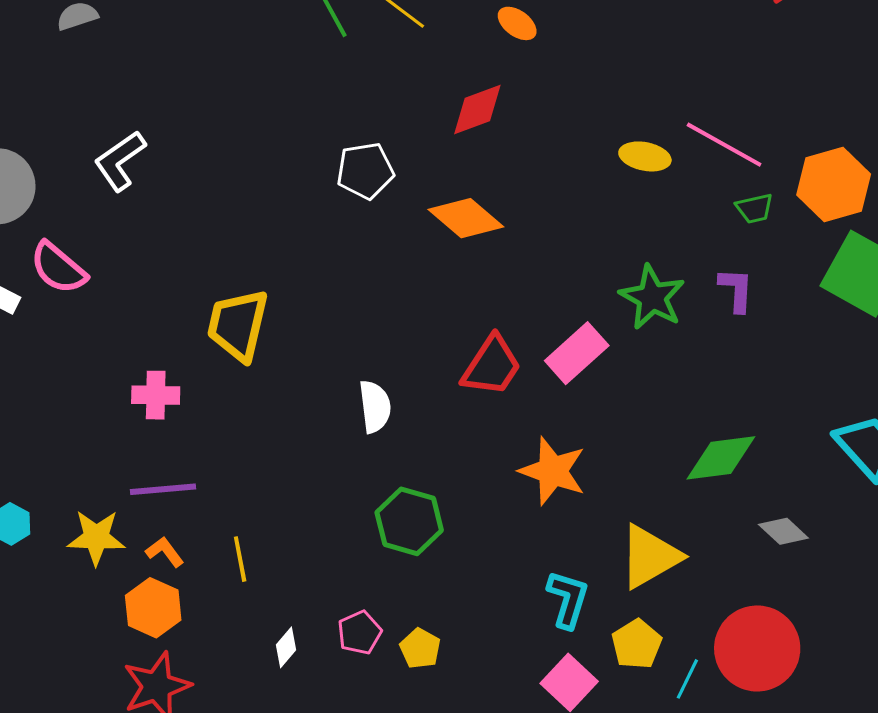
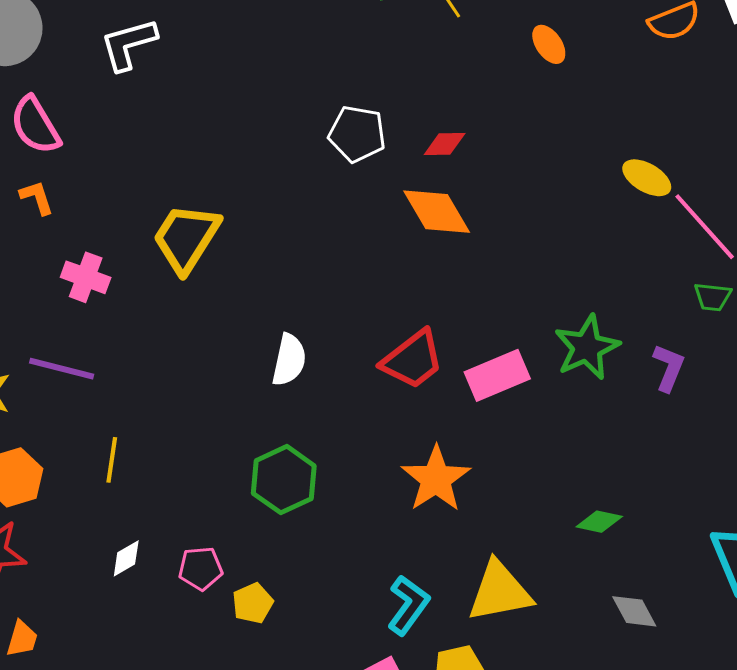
red diamond: (477, 110) -> (445, 144), moved, size x0.7
yellow ellipse: (645, 156) -> (647, 178), moved
green diamond: (721, 458) -> (599, 522), size x0.6
orange L-shape: (165, 552) -> (37, 197), moved

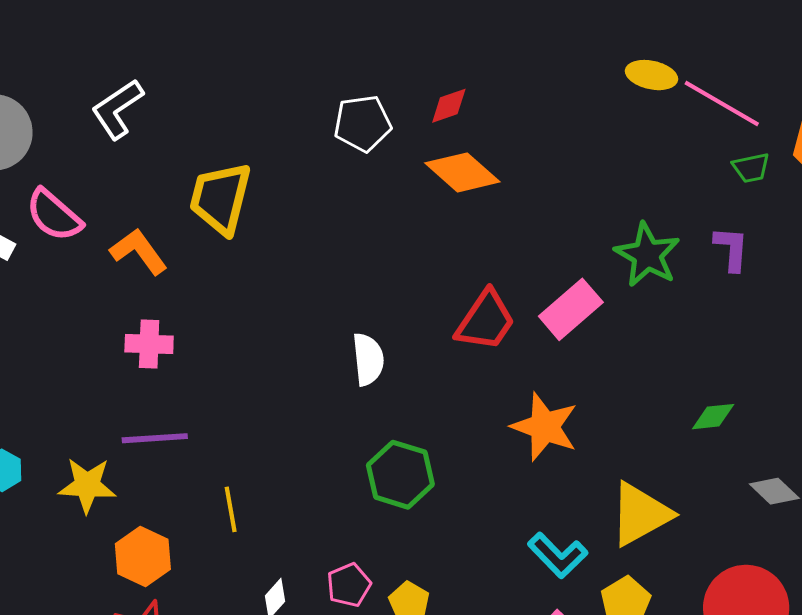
orange L-shape: (37, 197) -> (139, 251), moved, size x1.5
yellow trapezoid: (186, 238) -> (220, 198), moved
cyan L-shape: (408, 605) -> (558, 555), turned 118

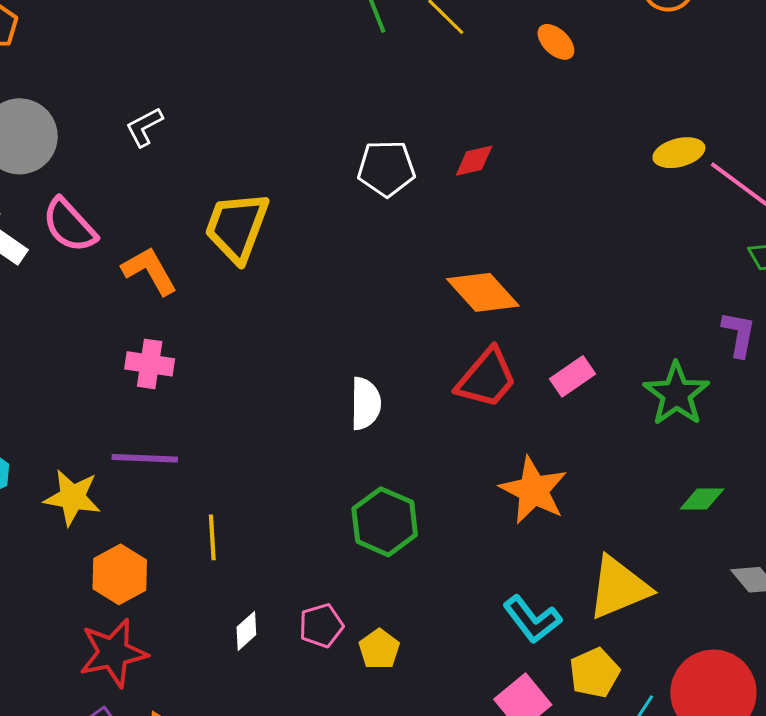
yellow ellipse: (652, 75) -> (679, 153), turned -33
white L-shape: (117, 109) -> (144, 127), size x0.7
orange diamond: (462, 172) -> (483, 292), moved
green star: (647, 255) -> (676, 394), moved
pink rectangle: (571, 309) -> (573, 376), size x0.7

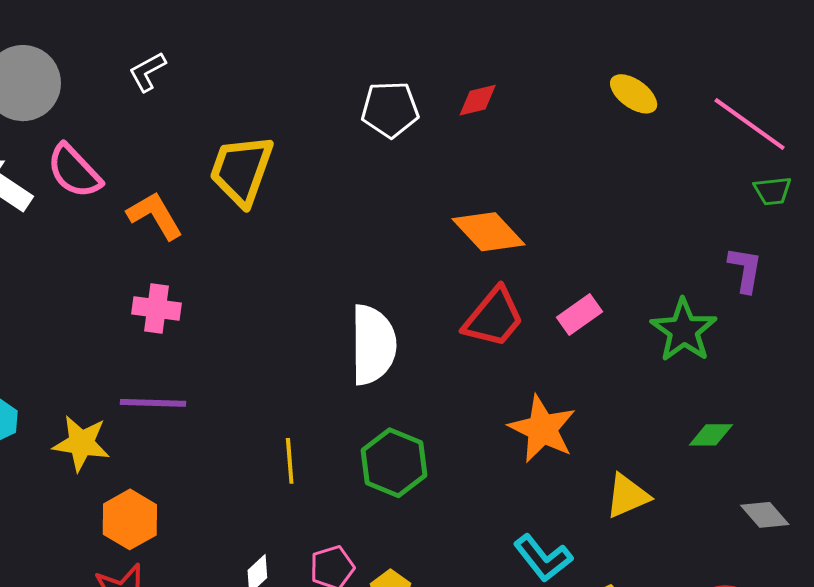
yellow ellipse: (679, 153) -> (634, 94), moved, turned 51
white semicircle: (366, 404) -> (373, 345), size x1.5
yellow line: (212, 537) -> (290, 461), moved
yellow triangle: (619, 588) -> (627, 496), moved, size x0.7

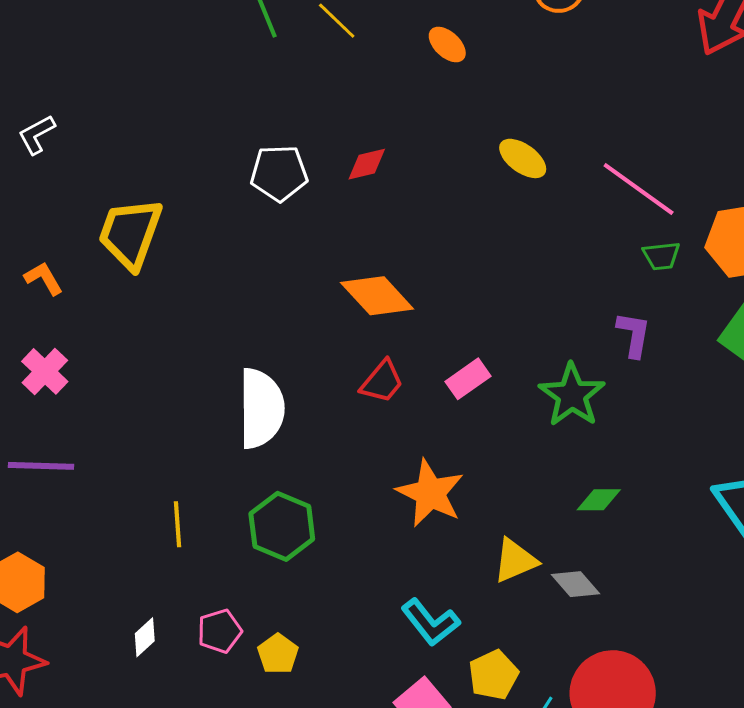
orange L-shape: (155, 215) -> (44, 278), size x0.7
pink cross: (156, 309) -> (45, 371), turned 36
red trapezoid: (494, 318) -> (382, 382), size x0.7
gray diamond: (765, 515) -> (576, 584), moved

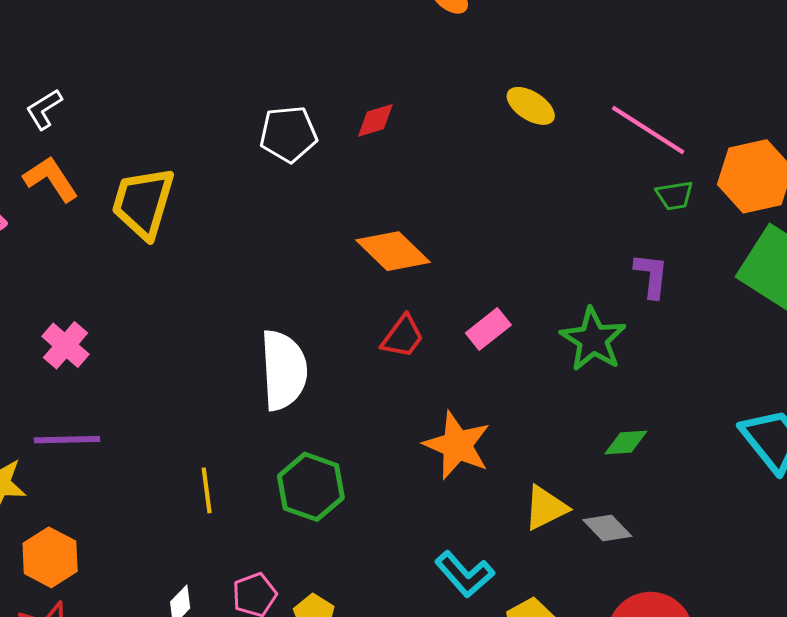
orange L-shape: (44, 278) -> (51, 179), moved, size x1.4

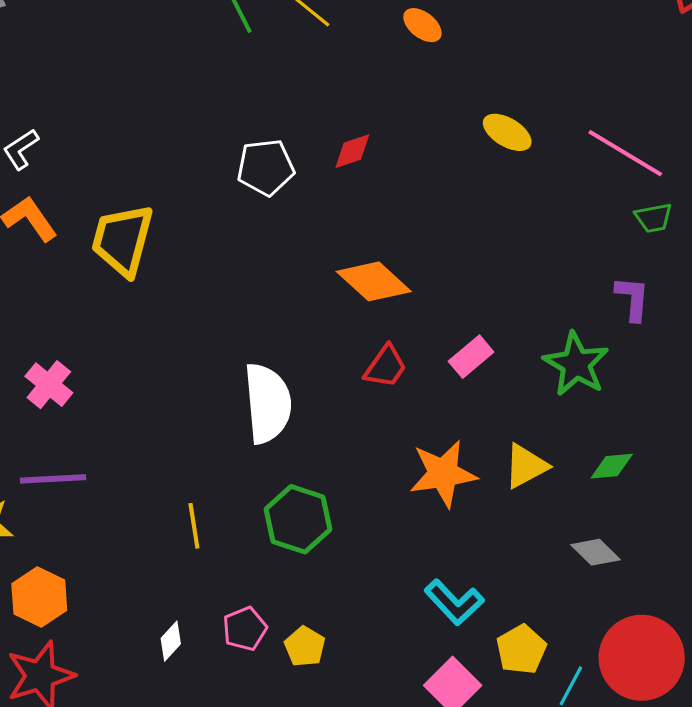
orange star: (457, 445) -> (443, 474), turned -30
yellow triangle: (546, 508) -> (526, 466), moved

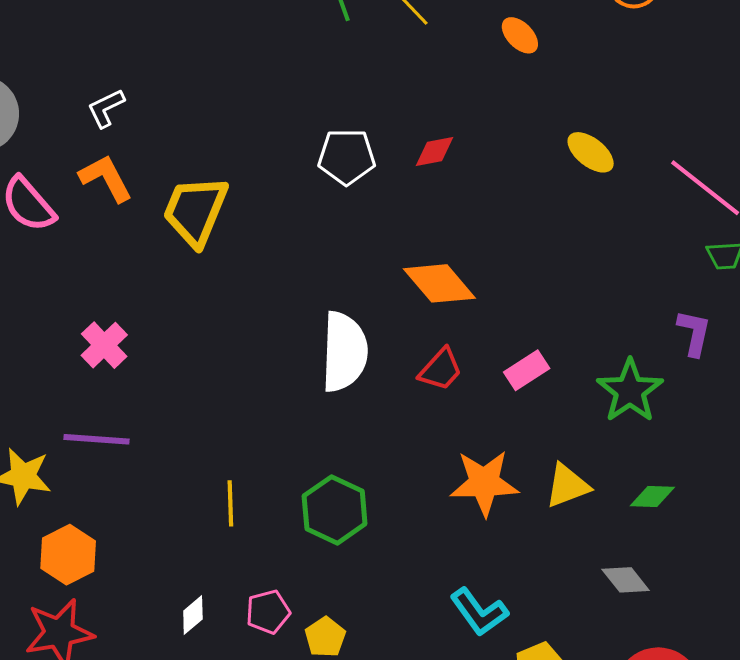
white semicircle: (268, 403) -> (344, 352), moved

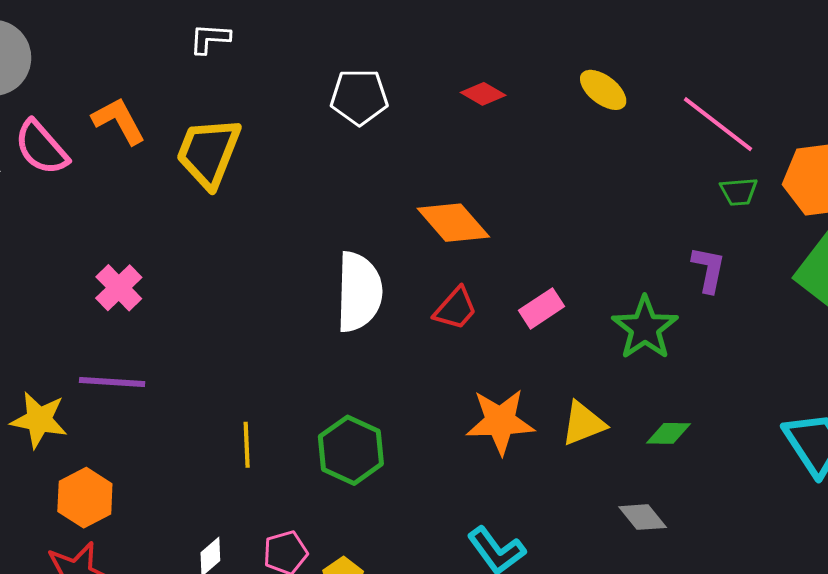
white L-shape: (106, 108) -> (210, 38), moved, turned 30
red diamond: (435, 152) -> (483, 94), moved, turned 42

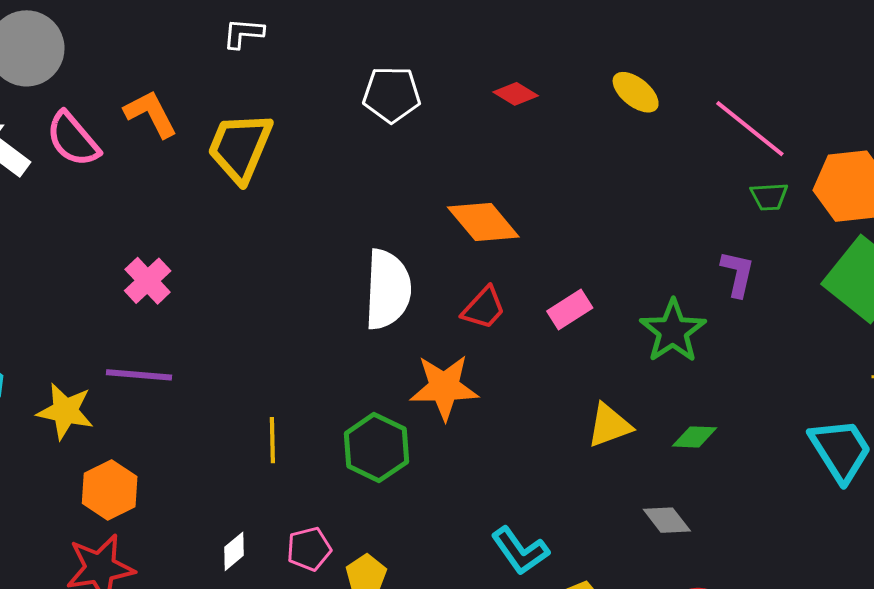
orange star: (500, 422) -> (444, 387), moved

